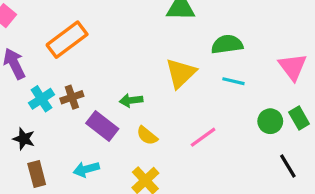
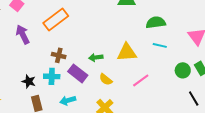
yellow triangle: (181, 73) -> (127, 52), moved, turned 40
brown cross: (72, 97) -> (59, 55), turned 32
cyan cross: (41, 99) -> (52, 76), moved, turned 35

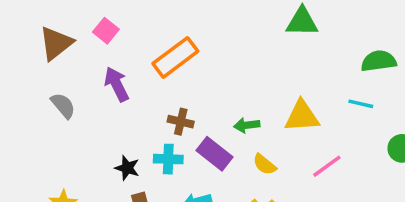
green semicircle: (156, 22) -> (379, 61), moved

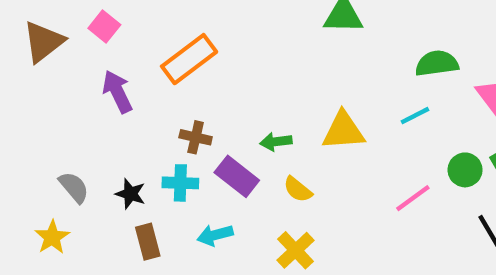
cyan line: (361, 104) -> (415, 116), turned -40
gray semicircle: (63, 106) -> (74, 187), moved
pink line: (327, 166) -> (413, 198), moved

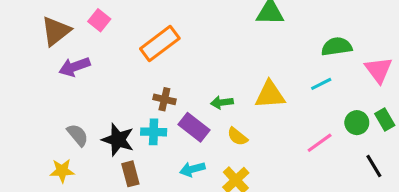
purple arrow: (117, 92) -> (74, 67), moved, turned -84
black star: (130, 194) -> (118, 140), size x1.5
cyan arrow: (215, 235) -> (192, 169), moved
yellow star: (52, 237) -> (62, 171), turned 30

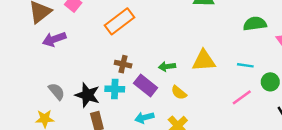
cyan line: (321, 84) -> (245, 65), moved, turned 35

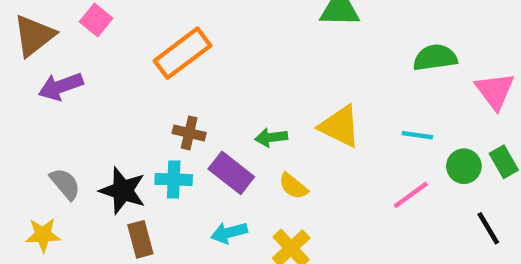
yellow triangle: (204, 61) -> (340, 126), turned 30

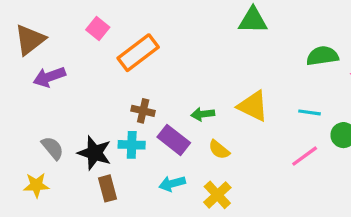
pink square: (96, 20) -> (98, 28), moved

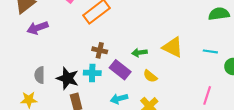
gray semicircle: (52, 148) -> (40, 75), turned -140
pink line: (305, 156) -> (207, 95), moved, turned -36

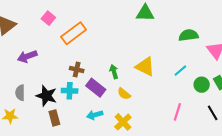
purple arrow: (37, 28) -> (27, 56), moved
cyan line: (210, 51) -> (180, 71), turned -48
green arrow: (139, 52) -> (114, 72), turned 80

